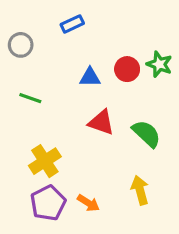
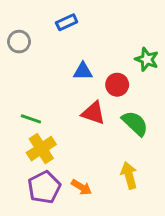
red circle: (127, 69) -> (117, 85), moved
green line: (30, 98) -> (31, 119), moved

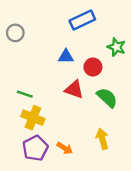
blue rectangle: (67, 22) -> (82, 20), moved, size x1.5
yellow cross: (41, 149) -> (33, 118), turned -35

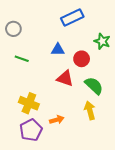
green line: (25, 94) -> (22, 59), moved
yellow arrow: (102, 139) -> (90, 110), moved
orange arrow: (65, 148) -> (57, 120), moved, turned -48

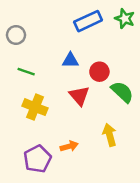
green star: (102, 41) -> (125, 19), moved
red triangle: (65, 78) -> (79, 96), turned 30
green semicircle: (94, 86) -> (122, 92), moved
yellow cross: (29, 103) -> (35, 107), moved

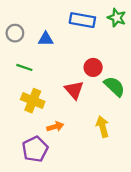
blue rectangle: (88, 21) -> (82, 20), turned 35
blue triangle: (70, 60) -> (46, 39), moved
orange arrow: (69, 146) -> (55, 127), moved

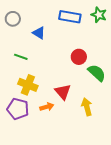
gray circle: (15, 33) -> (13, 19), moved
blue triangle: (46, 39) -> (39, 33), turned 32
red triangle: (74, 90) -> (63, 92), moved
purple pentagon: (35, 149) -> (18, 109), moved, turned -30

